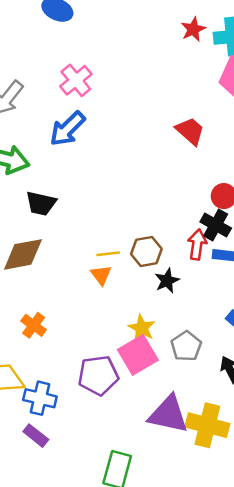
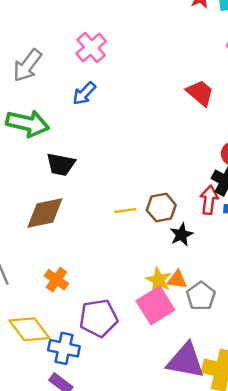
blue arrow: (67, 129) -> (84, 93), size x0.7
orange triangle: (101, 275) -> (177, 280), moved, turned -45
purple pentagon: (98, 375) -> (98, 318), moved

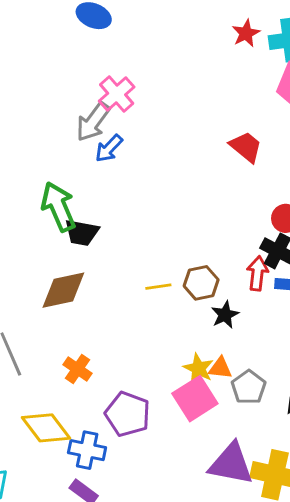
gray arrow: (27, 66) -> (93, 122), moved
green arrow: (28, 123) -> (58, 207), moved, turned -126
purple pentagon: (98, 318) -> (128, 414), turned 30

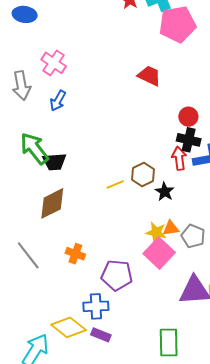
gray arrow: (93, 122) -> (21, 86), moved, turned -32
yellow diamond: (46, 428) -> (69, 327), moved

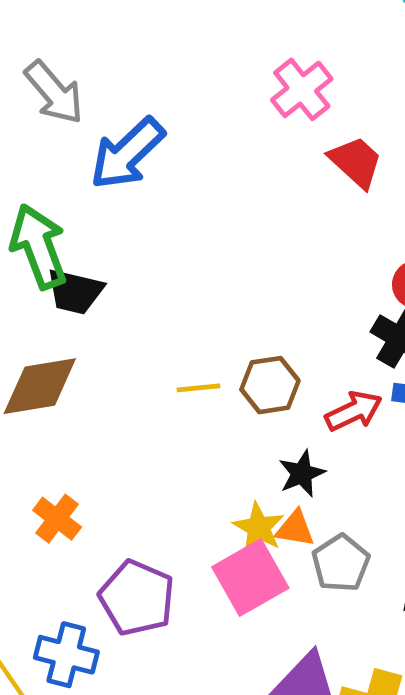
pink cross: (54, 63) -> (302, 89), moved
gray arrow: (21, 86) -> (54, 92), turned -48
blue arrow: (58, 101) -> (127, 153), size x1.6
red arrow: (179, 158) -> (354, 411), moved, turned 55
black star: (165, 192) -> (302, 474), moved

